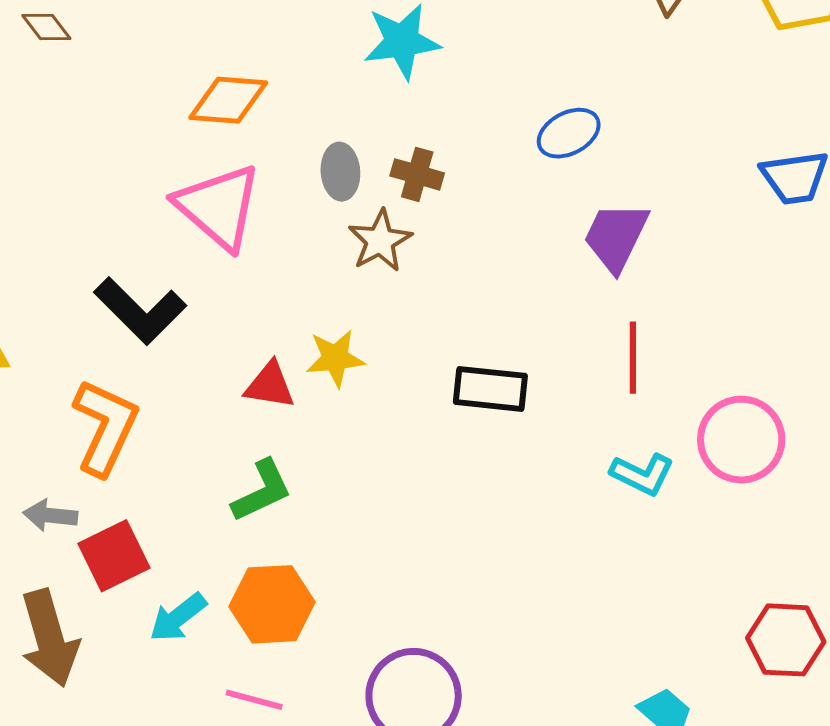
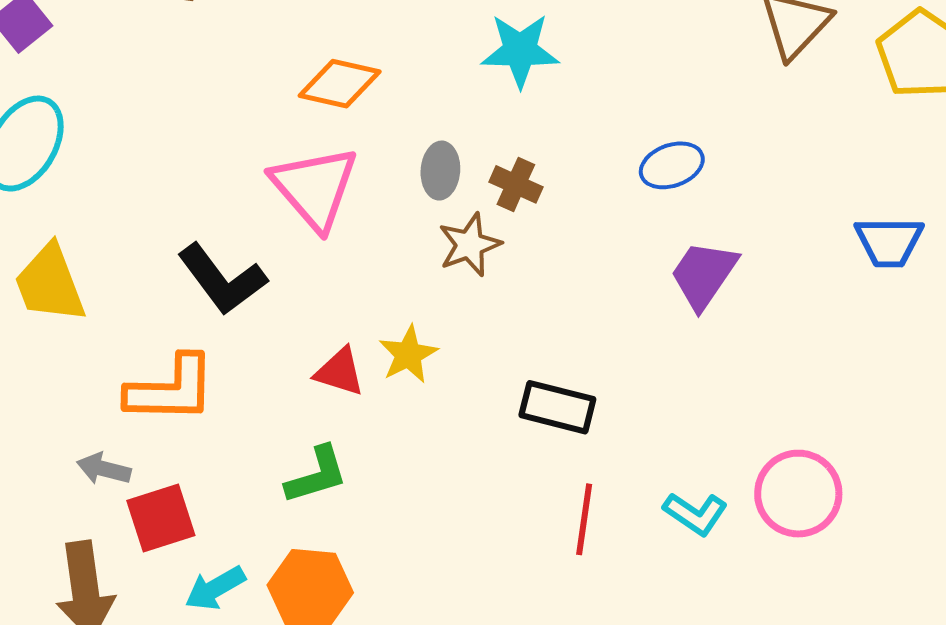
yellow star: (335, 358) -> (408, 354), turned -30
red line: (633, 358) -> (584, 519), moved
orange L-shape: (105, 427) -> (171, 389), turned 58

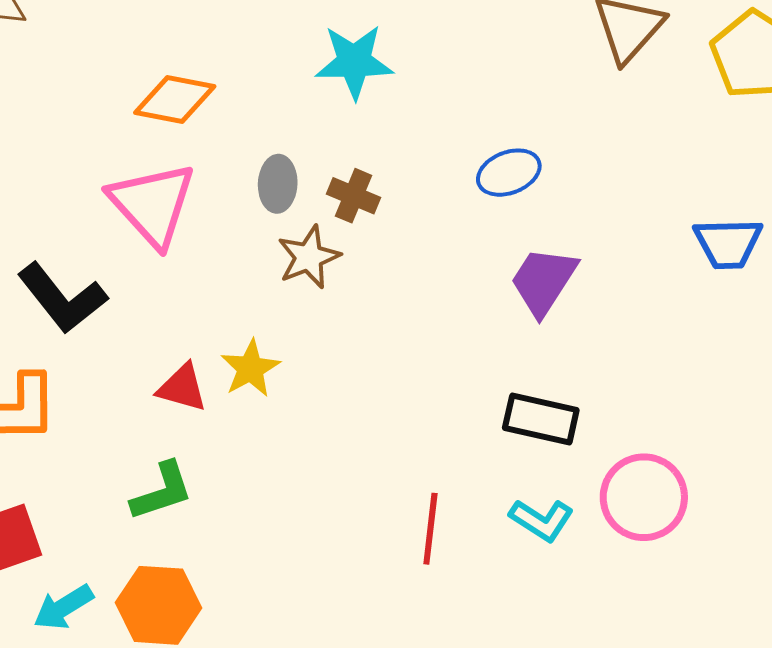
black rectangle: (557, 407) -> (541, 419), moved

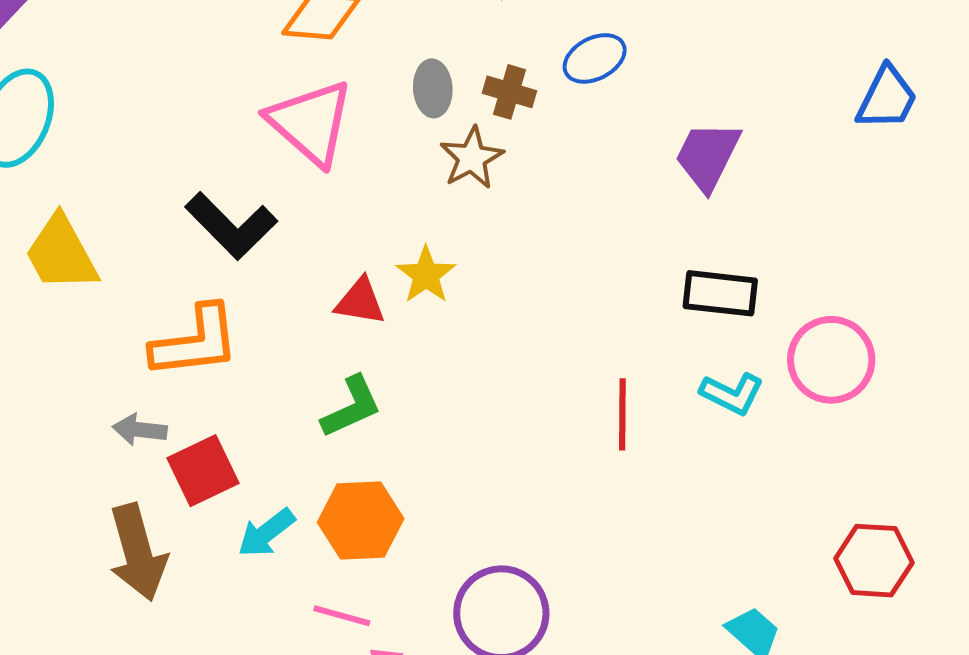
blue ellipse: (509, 173) -> (595, 58), moved
blue trapezoid: (728, 243) -> (887, 98), turned -56

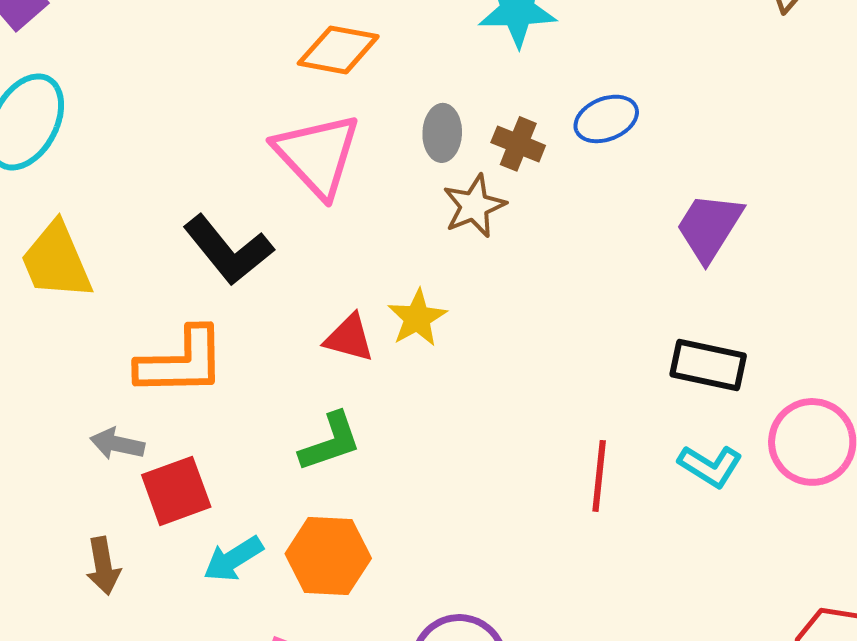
brown arrow: (138, 552) -> (103, 566), size x0.6

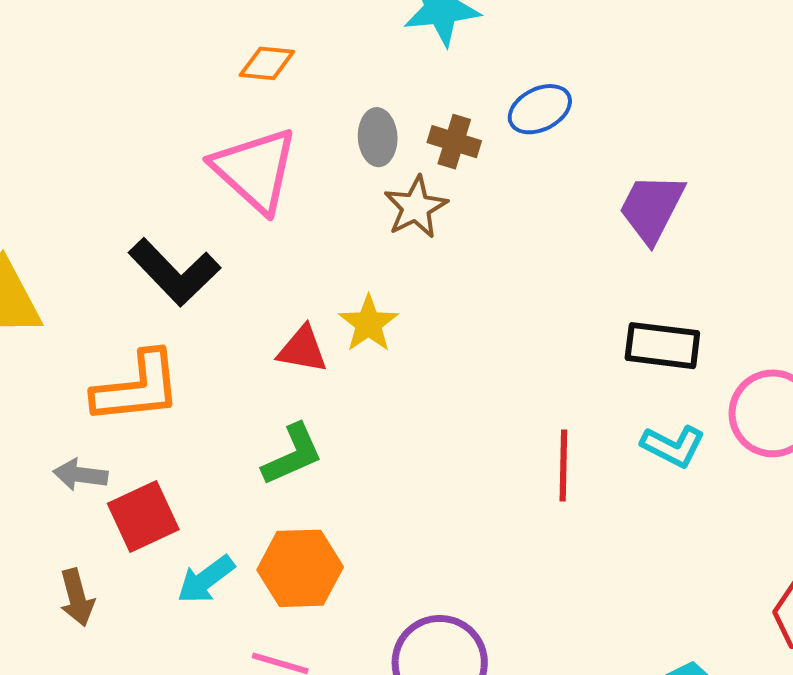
orange diamond: (338, 50) -> (267, 63), size x0.7

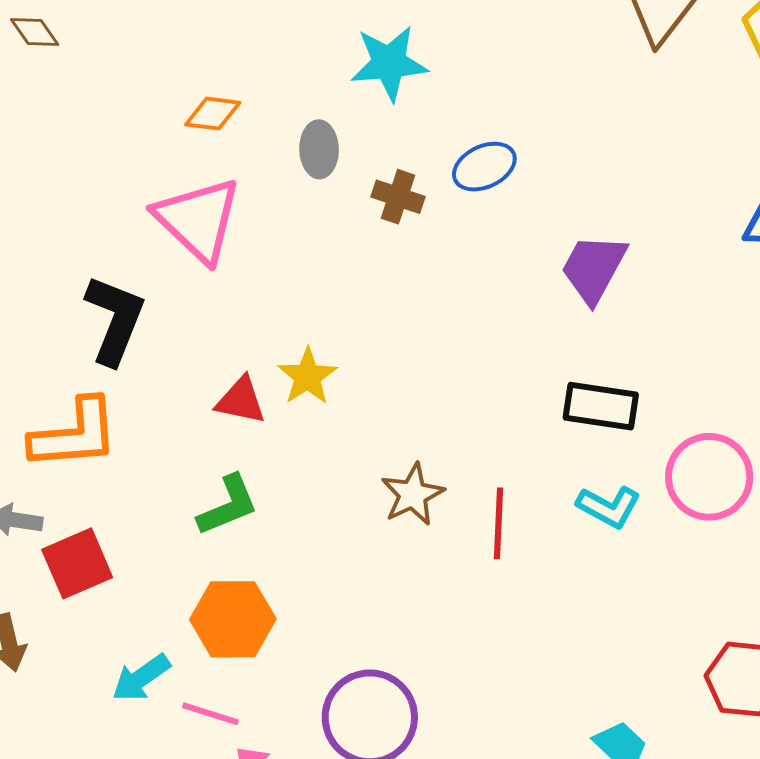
gray ellipse: (378, 137) -> (319, 149), moved
brown star: (416, 207) -> (413, 494), moved
black L-shape: (174, 272) -> (115, 320), turned -116
cyan arrow: (206, 579) -> (141, 678), moved

